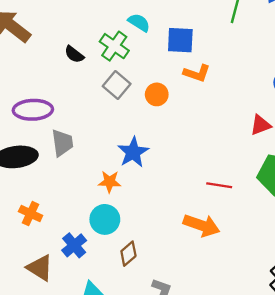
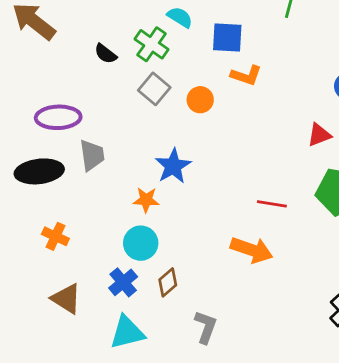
blue cross: (74, 245) -> (123, 282), moved

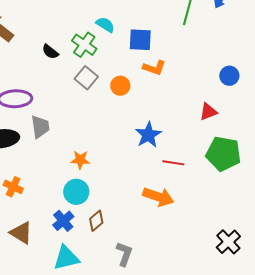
blue star: (173, 166) -> (148, 135), moved

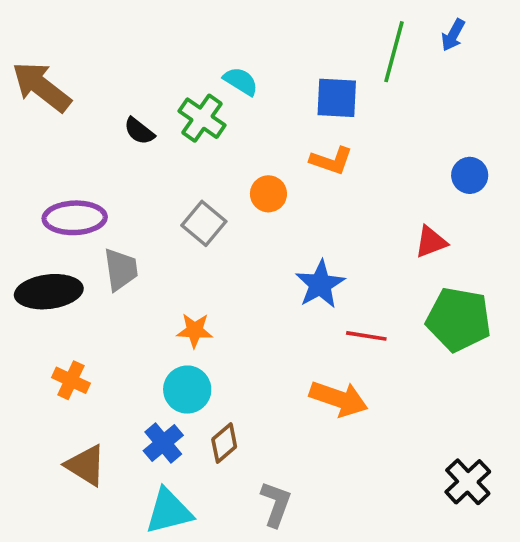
blue square: (140, 40) -> (337, 98), moved
gray square: (86, 78) -> (204, 223), moved

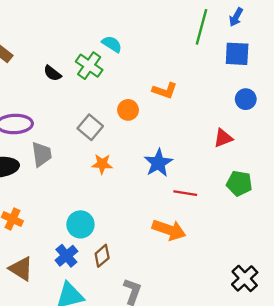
blue square: (337, 98) -> (237, 54), moved
green pentagon: (459, 319) -> (239, 183), size x0.7
orange star: (195, 330) -> (102, 164), moved

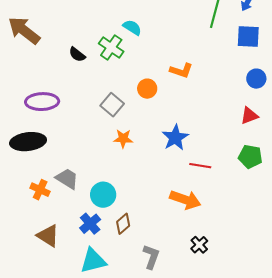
red triangle: (223, 138) -> (249, 116), moved
gray trapezoid: (42, 154) -> (67, 179), moved, turned -50
black cross: (245, 278) -> (199, 245), moved, size x0.7

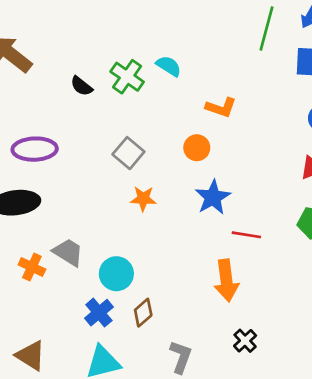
cyan semicircle: (132, 27) -> (169, 66), moved
orange circle: (147, 89) -> (197, 148), moved
orange arrow: (185, 200) -> (226, 280), turned 64
brown triangle: (48, 236) -> (31, 355), moved

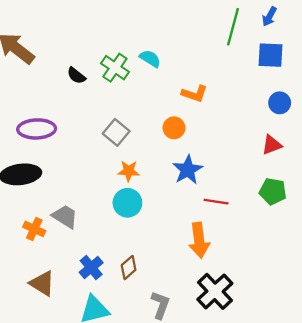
cyan circle: (116, 274) -> (127, 203), moved
black cross: (245, 341) -> (215, 291), size x1.8
brown triangle: (31, 355) -> (42, 283), moved

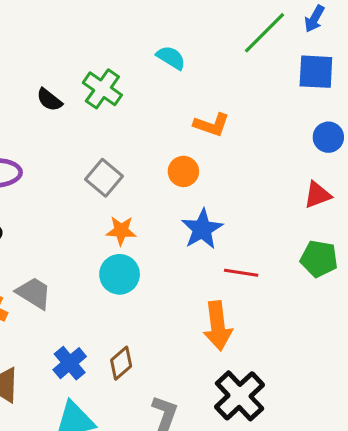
green line: (233, 27) -> (264, 33), turned 30
cyan semicircle: (150, 59) -> (171, 58), moved

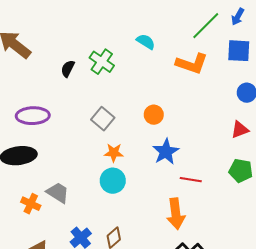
black semicircle: (49, 100) -> (68, 69), turned 78
orange L-shape: (211, 125) -> (192, 64), moved, size x1.4

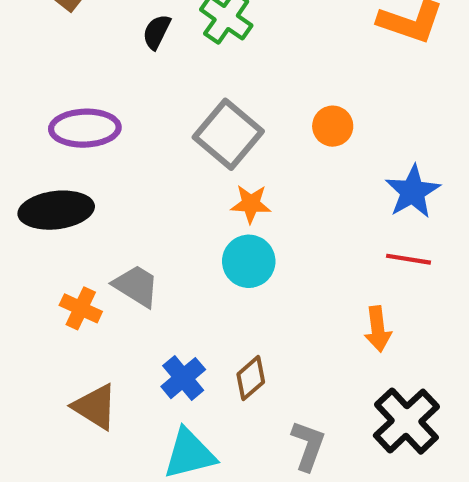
gray square: (103, 119) -> (228, 134), size x1.4
blue star: (166, 152) -> (413, 192), moved
orange arrow: (176, 214) -> (378, 329), size x0.7

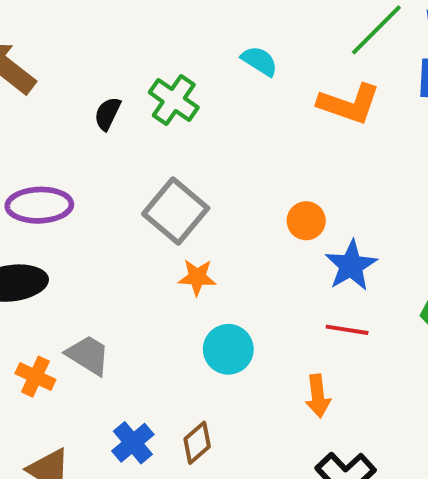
orange circle: (333, 126) -> (306, 221), moved
cyan circle: (249, 261) -> (228, 349), moved

